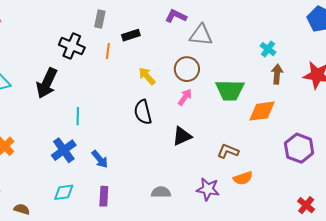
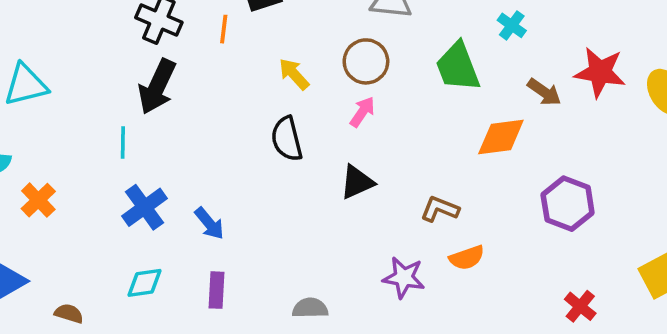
brown arrow: (277, 74) -> (544, 92), moved, turned 120
black arrow: (47, 83) -> (157, 87), moved
green trapezoid: (230, 90) -> (458, 67), moved, turned 68
cyan line: (78, 116) -> (123, 142), moved
gray semicircle: (161, 192) -> (310, 308), moved

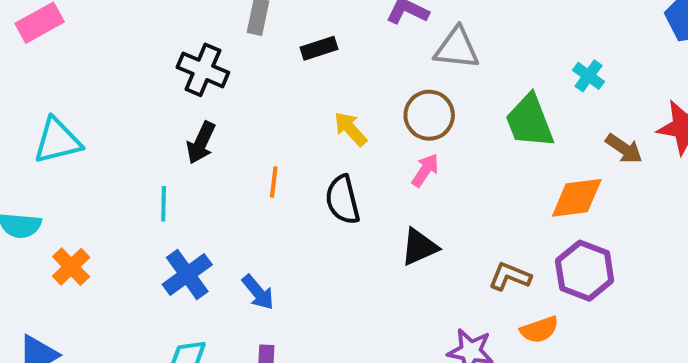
orange line: (224, 29) -> (274, 182), moved
black arrow: (157, 87) -> (201, 143), size x0.7
purple hexagon: (568, 204) -> (585, 271), moved

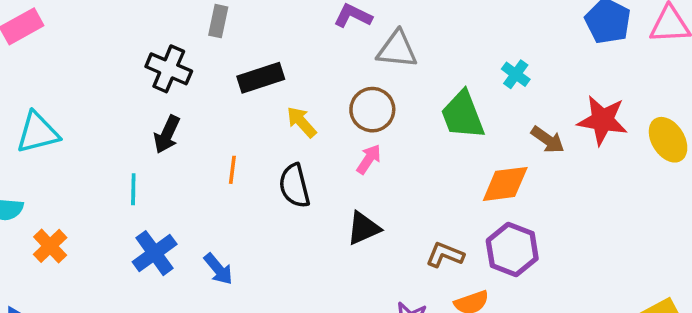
black rectangle: (319, 48) -> (261, 78), moved, size x1.4

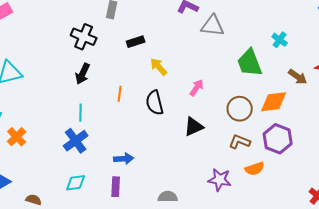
black rectangle: (261, 78) -> (136, 42), size x0.7
brown circle: (372, 110) -> (240, 109), moved
cyan line: (133, 189) -> (81, 113), moved
blue arrow: (218, 269) -> (124, 159), moved, turned -54

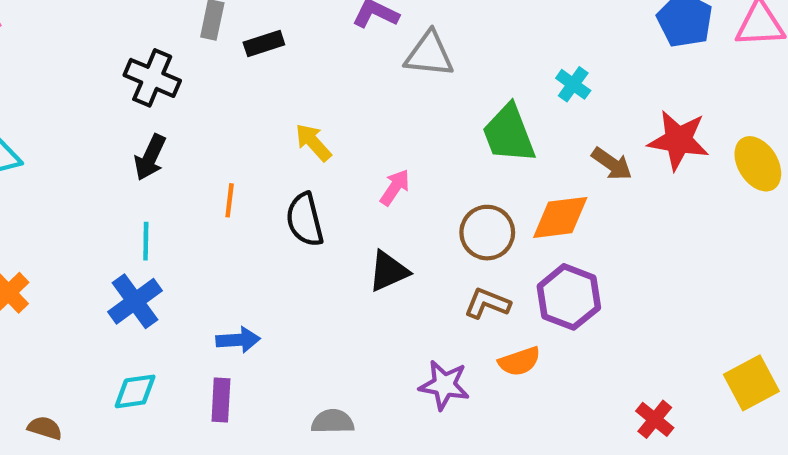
black rectangle: (136, 42) -> (264, 44), moved

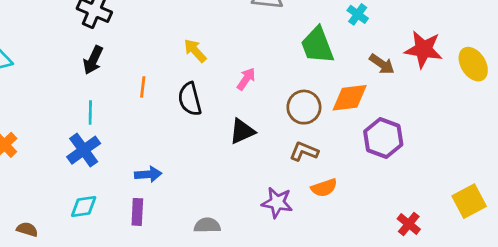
purple hexagon: (569, 297) -> (383, 138), moved

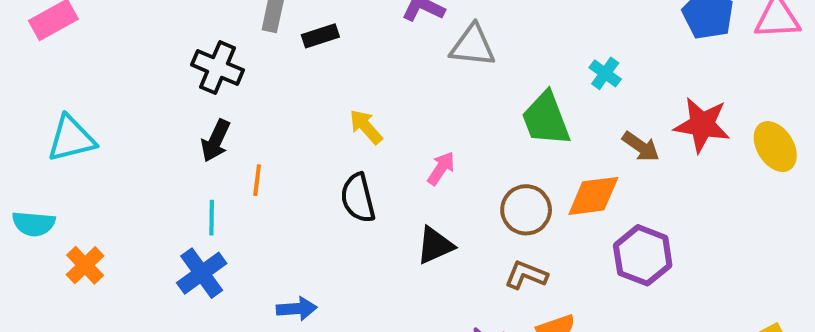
orange line: (143, 87) -> (257, 180), moved

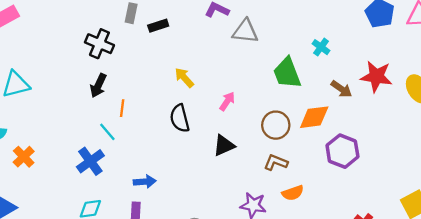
cyan line: (212, 218) -> (107, 132), moved, turned -42

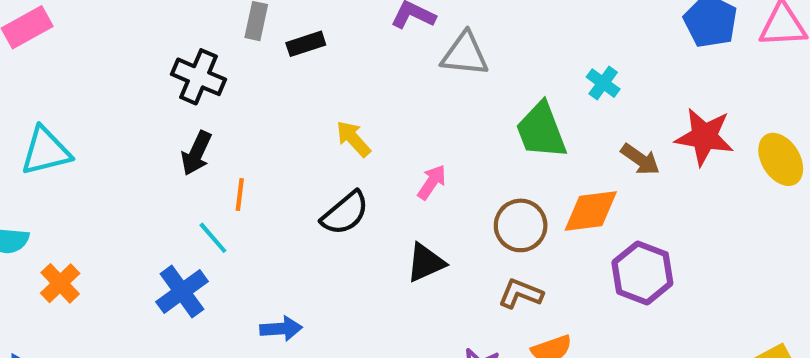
black semicircle: (180, 118) -> (345, 213), turned -116

